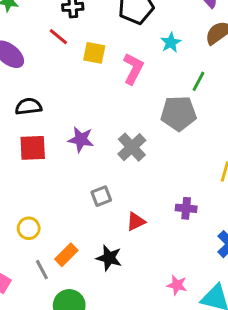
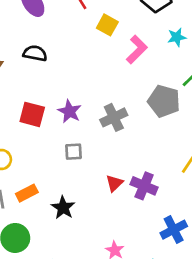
purple star: (81, 139) -> (69, 111), moved
red square: (33, 148) -> (32, 114), moved
purple cross: (186, 208) -> (144, 186), size x1.4
red triangle: (136, 222) -> (114, 183), moved, turned -36

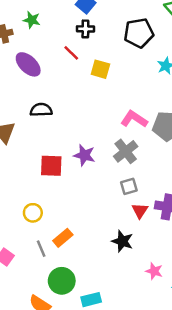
pink L-shape: (137, 49) -> (134, 119), moved, turned -88
gray square: (74, 152) -> (129, 186), moved
black star: (63, 208) -> (122, 241), moved

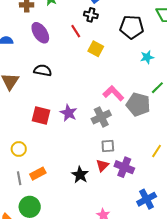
gray square: (129, 186) -> (108, 146), moved
black star: (122, 241) -> (80, 175), moved

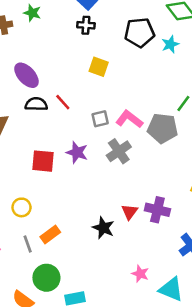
red line: (76, 31) -> (63, 102), moved
purple ellipse: (40, 33) -> (26, 75), moved
cyan star: (147, 57) -> (170, 44), moved
gray square: (108, 146) -> (100, 119), moved

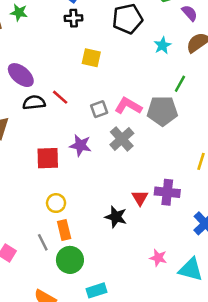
cyan star: (170, 44) -> (162, 45), moved
yellow circle: (22, 207) -> (56, 203), moved
orange rectangle: (50, 234) -> (64, 230), turned -60
green circle: (46, 278) -> (70, 260), moved

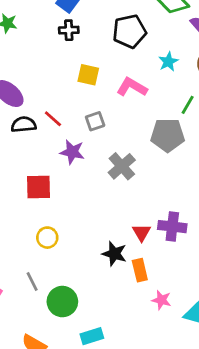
pink L-shape: (128, 106) -> (132, 87), moved
gray square: (99, 109) -> (95, 121), moved
purple star: (80, 145) -> (72, 152), moved
orange rectangle: (64, 230) -> (140, 270), moved

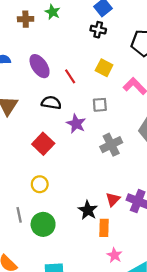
red line: (53, 119) -> (70, 76), moved
black semicircle: (24, 124) -> (51, 103), moved
red square: (38, 187) -> (43, 144), turned 30
green circle: (62, 302) -> (43, 224), moved

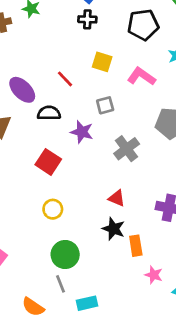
purple ellipse: (40, 66) -> (22, 90), moved
red triangle: (113, 199) -> (117, 198), moved, turned -42
gray line: (19, 215) -> (61, 284), moved

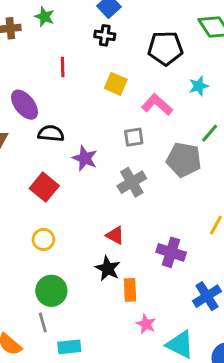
red line: (65, 79) -> (63, 67), moved, turned 36
gray square: (105, 105) -> (134, 137), moved

